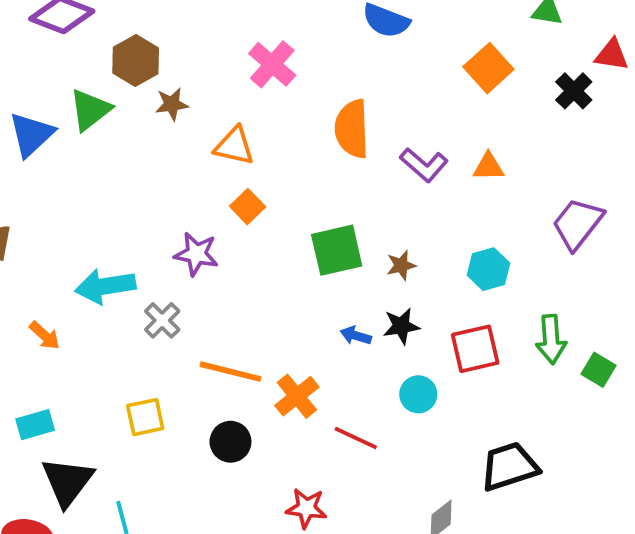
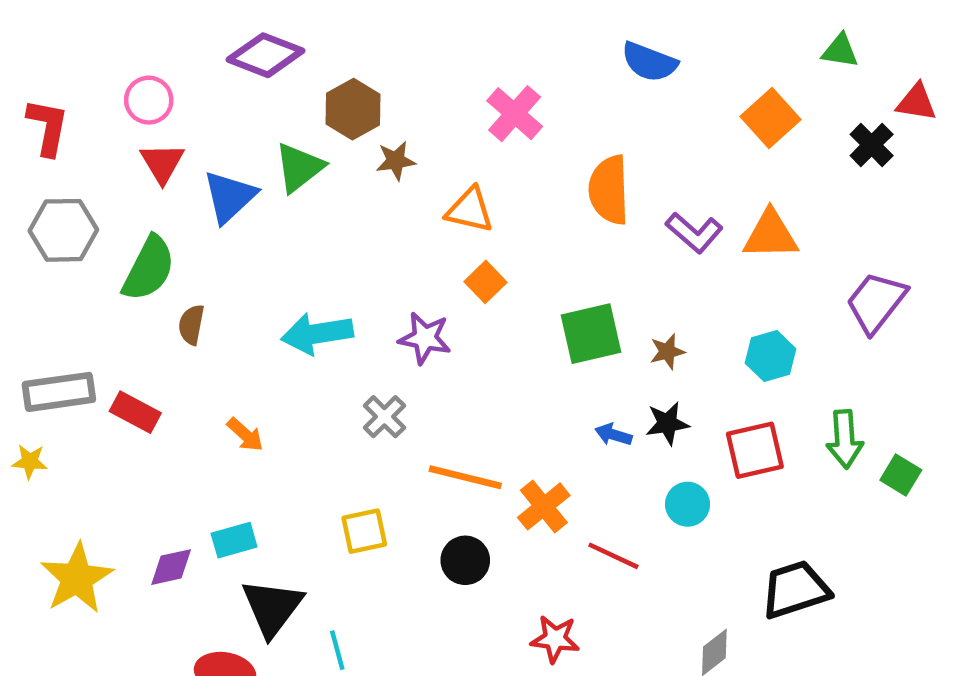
orange triangle: (488, 167) -> (771, 235), size x1.5
cyan arrow: (105, 286) -> (317, 334), moved

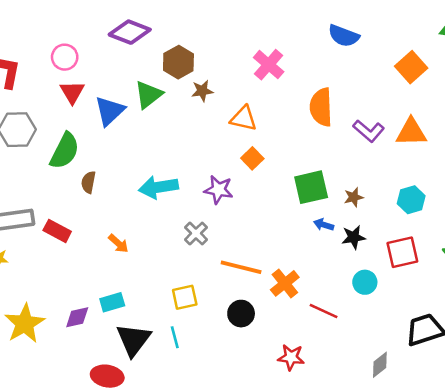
blue arrow: (613, 435) -> (324, 225), moved
cyan line: (337, 650) -> (175, 337), moved

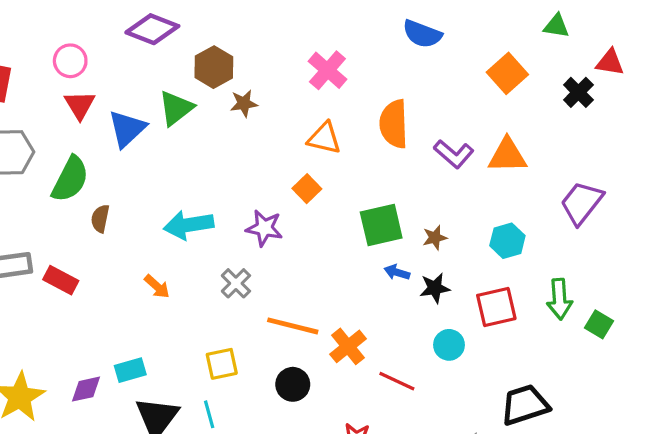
orange triangle: (244, 118) -> (324, 138), moved
orange arrow: (118, 243) -> (157, 286), moved

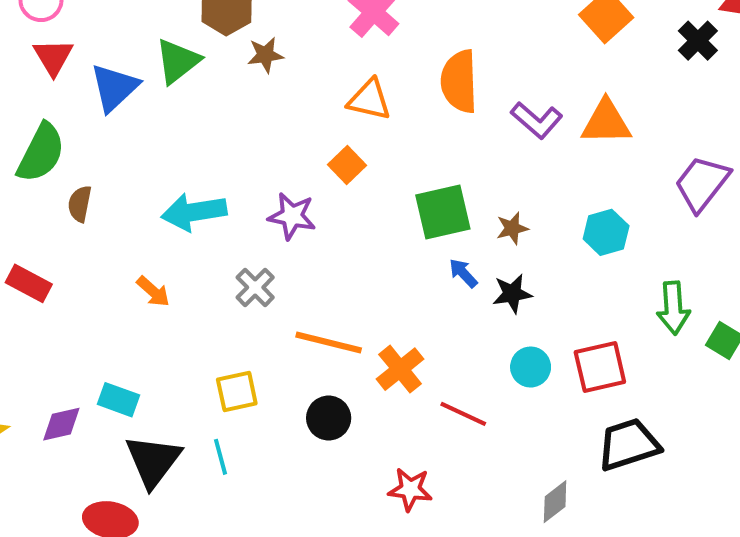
blue arrow: (397, 272) -> (463, 273), turned 30
red square: (496, 307) -> (600, 367), moved
cyan rectangle: (130, 370) -> (119, 400), turned 36

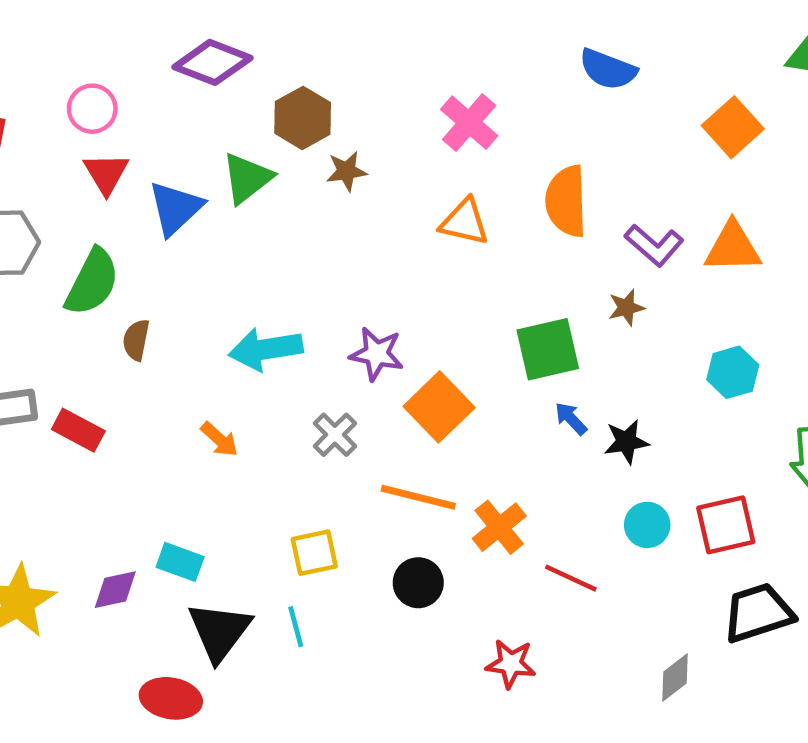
orange square: (347, 165) -> (439, 407), moved, size x1.6
brown star: (512, 228) -> (626, 308), moved

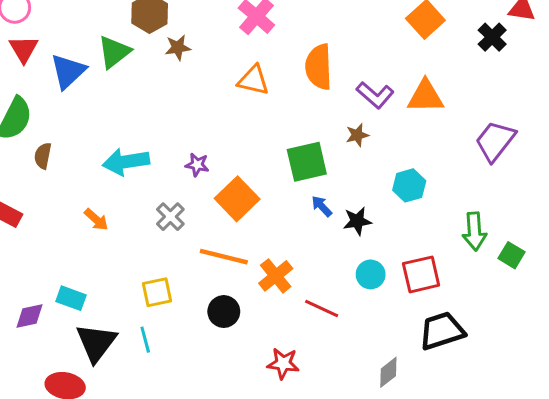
purple star: (377, 354) -> (197, 165), size x0.7
cyan hexagon: (733, 372) -> (409, 185), moved

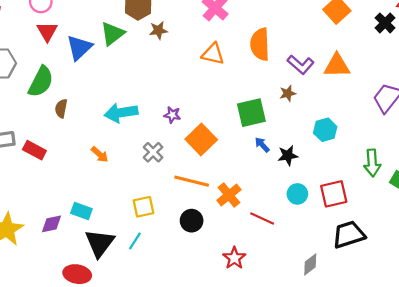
cyan line: (145, 340) -> (135, 241), turned 48
red star: (283, 363) -> (234, 258), turned 30

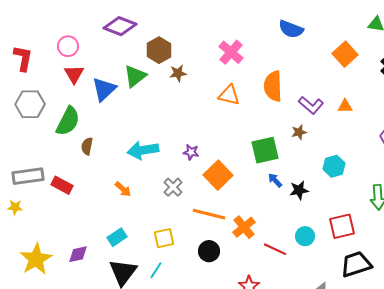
orange triangle: (337, 66) -> (345, 106), size x0.6
cyan circle: (297, 194) -> (305, 236), moved
cyan rectangle: (81, 211) -> (117, 237), moved, turned -54

